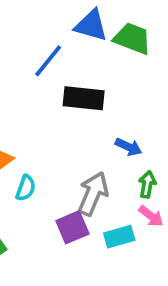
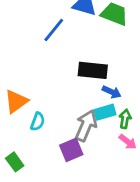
black rectangle: (84, 98) -> (93, 70), moved
cyan rectangle: (119, 237) -> (105, 112), moved

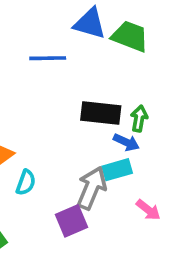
blue line: (54, 30) -> (48, 58), turned 50
green arrow: (125, 119) -> (139, 119), moved

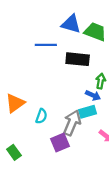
black rectangle: (101, 113) -> (78, 59), moved
cyan semicircle: (26, 182) -> (41, 116), moved

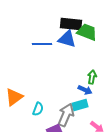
blue triangle: (71, 24) -> (67, 39), moved
black rectangle: (78, 59) -> (71, 24), moved

